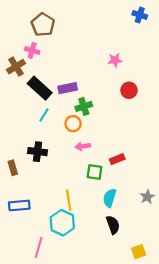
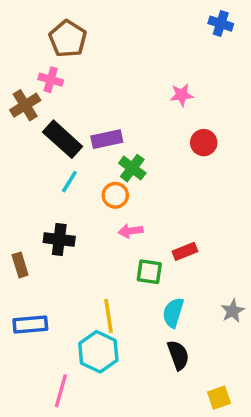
green cross: (84, 106) -> (132, 168), turned -35

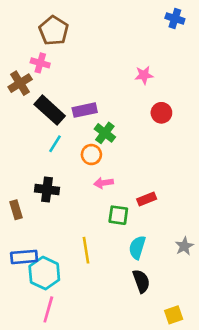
cyan hexagon: (98, 352) -> (44, 273), moved

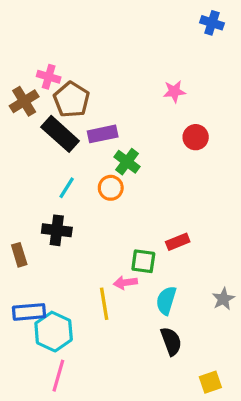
brown pentagon: (54, 31) -> (71, 100), moved
cyan line: (55, 144) -> (67, 188), moved
pink arrow: (104, 183) -> (125, 283), moved

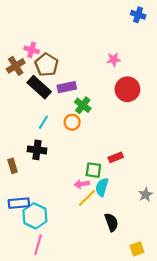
red circle: (196, 137) -> (127, 89), size x1.5
cyan semicircle: (166, 301) -> (102, 187), moved
yellow line: (104, 304) -> (87, 198), moved, turned 54

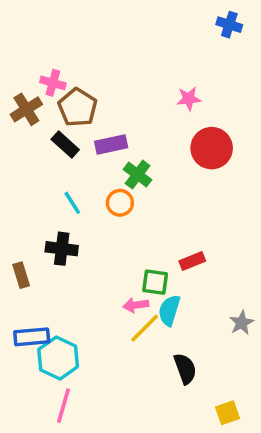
black rectangle: (39, 87) -> (65, 145), size x0.7
cyan line: (43, 122) -> (72, 203), turned -64

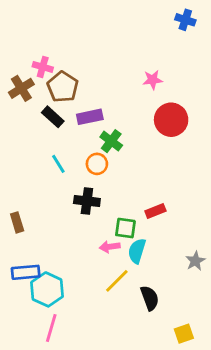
black cross: (62, 249) -> (87, 201), moved
yellow line: (145, 328) -> (117, 281), moved

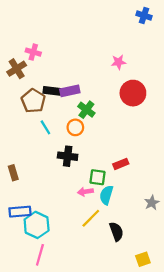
brown pentagon: (63, 87) -> (33, 101), moved
black rectangle: (53, 117) -> (52, 91), moved, turned -35

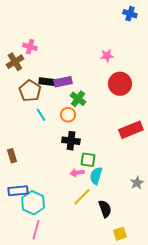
black cross: (68, 156) -> (71, 141), moved
red rectangle: (121, 164) -> (131, 130), moved, size x1.6
yellow square: (143, 259) -> (120, 234), moved

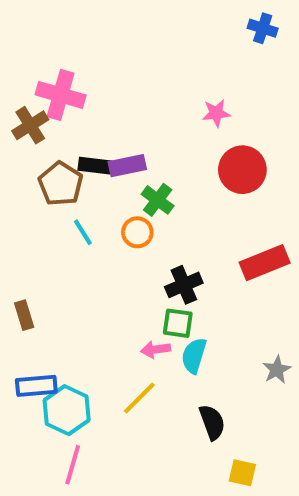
pink cross: (30, 47) -> (61, 95), size x1.6
black cross: (71, 141) -> (184, 285), moved, turned -30
yellow line: (82, 197) -> (139, 398), moved
yellow square: (120, 234) -> (242, 473), turned 32

